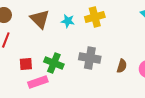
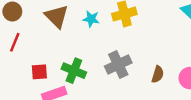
gray cross: (90, 58) -> (118, 64), turned -35

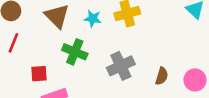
green cross: (74, 71) -> (75, 52), moved

